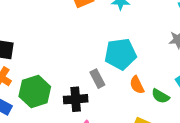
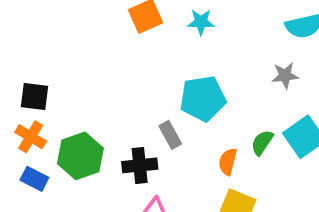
orange semicircle: (137, 85) -> (228, 162), moved, turned 42
green semicircle: (160, 96) -> (262, 142), moved, turned 96

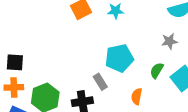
orange cross: (31, 137) -> (14, 87), turned -30
green semicircle: (262, 142) -> (157, 70), moved

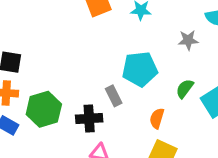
gray star: (169, 41) -> (188, 40), moved

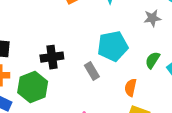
black cross: (89, 119) -> (52, 57), moved

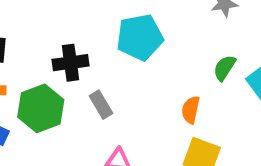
cyan pentagon: (113, 46) -> (140, 37), moved
gray rectangle: (92, 71) -> (101, 105), moved

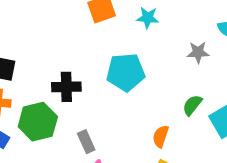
gray rectangle: (101, 105) -> (86, 142), moved

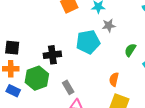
gray star: (198, 52) -> (109, 25), moved
green semicircle: (192, 105) -> (130, 50), moved

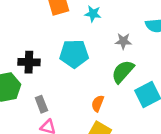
gray star: (109, 25) -> (123, 41), moved
green semicircle: (130, 50) -> (123, 72), size x1.5

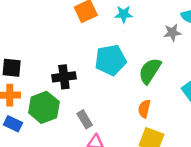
gray star: (123, 41) -> (172, 33), moved
green semicircle: (123, 72) -> (150, 71), moved

